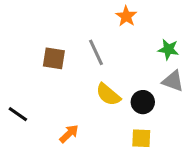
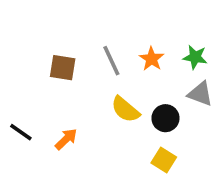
orange star: (126, 16) -> (152, 59), moved
orange arrow: (69, 134) -> (66, 139), moved
yellow square: (141, 138) -> (164, 160), turned 30

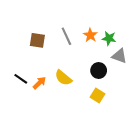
green star: (195, 57) -> (109, 38), moved
yellow semicircle: (125, 109) -> (63, 78), moved
black line: (21, 132) -> (21, 79), moved

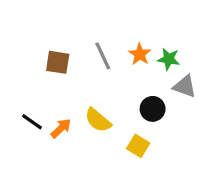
yellow square: (98, 95) -> (138, 146), moved

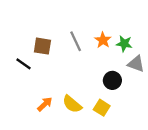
yellow semicircle: (98, 120) -> (72, 104), moved
black line: (32, 122) -> (24, 64), moved
orange arrow: (61, 128) -> (45, 104), moved

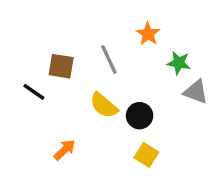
orange star: (103, 40) -> (148, 34), moved
black circle: (112, 80) -> (140, 116), moved
yellow semicircle: (72, 104) -> (104, 105), moved

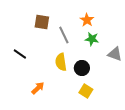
green star: (179, 63) -> (92, 39), moved
brown square: (61, 66) -> (42, 22), moved
yellow semicircle: (104, 105) -> (61, 62), turned 42

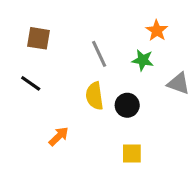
orange star: (87, 20) -> (157, 31), moved
brown square: (42, 22) -> (38, 38), moved
yellow square: (86, 91) -> (132, 153), moved, turned -32

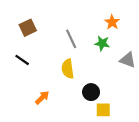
brown square: (38, 38) -> (28, 28), turned -35
black circle: (127, 105) -> (91, 92), moved
yellow square: (132, 153) -> (103, 110), moved

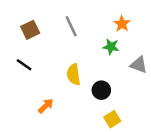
gray line: (71, 39) -> (71, 26), moved
black circle: (91, 92) -> (101, 90), moved
yellow square: (103, 110) -> (112, 119), turned -32

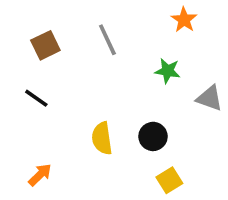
orange star: (122, 24) -> (184, 20), moved
yellow semicircle: (74, 74) -> (102, 138), moved
orange arrow: (46, 106) -> (40, 175), moved

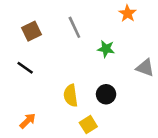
green star: (168, 71) -> (106, 49), moved
yellow square: (169, 180) -> (88, 125), moved

